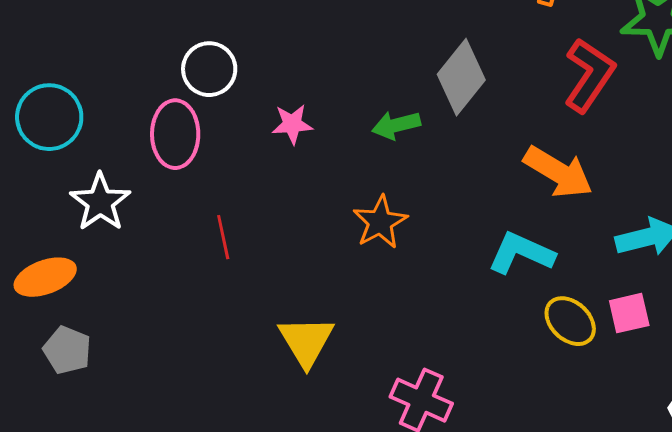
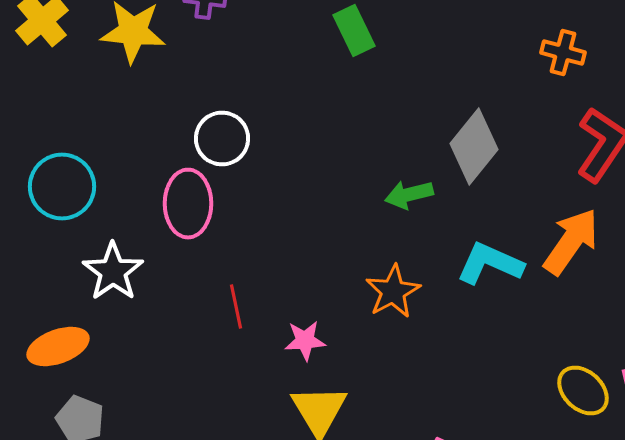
pink star: (292, 124) -> (305, 340), moved
orange arrow: (558, 172) -> (571, 242), turned -86
cyan L-shape: (521, 253) -> (490, 264), moved

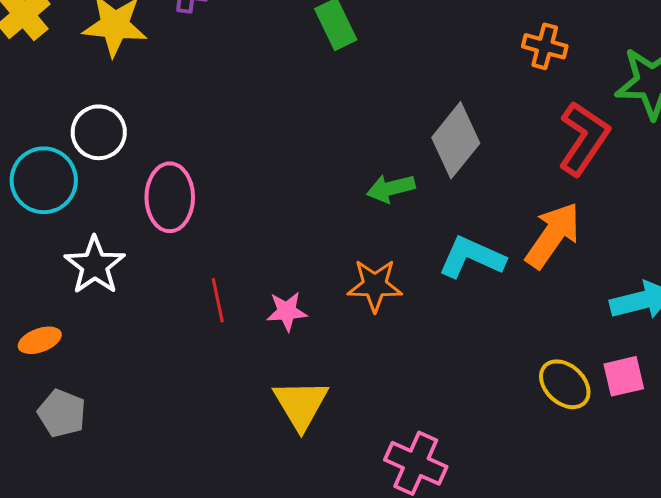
white circle: (222, 138) -> (99, 132), moved
orange star: (393, 292) -> (375, 285), turned 30
pink star: (305, 340) -> (287, 311), moved
orange ellipse: (58, 346) -> (40, 340), size x0.7

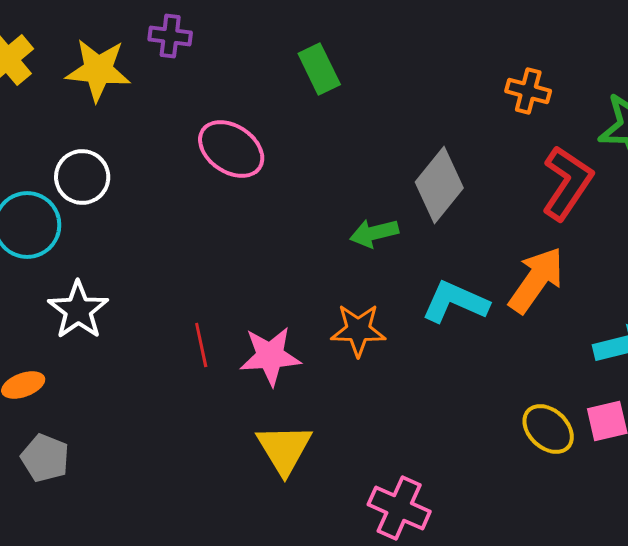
pink ellipse: (170, 197) -> (231, 149), moved, turned -56
pink star: (287, 311) -> (270, 356), size x1.5

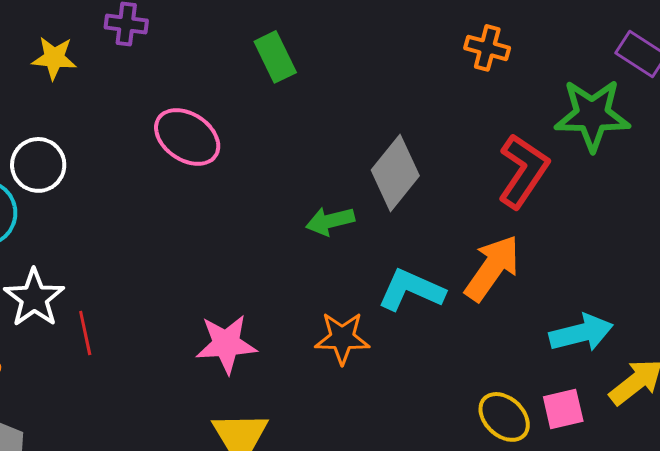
yellow star: (98, 70) -> (54, 58), size x0.7
orange cross: (528, 91) -> (487, 48), moved
orange star: (358, 330) -> (342, 338), moved
red line: (201, 345) -> (85, 333), moved

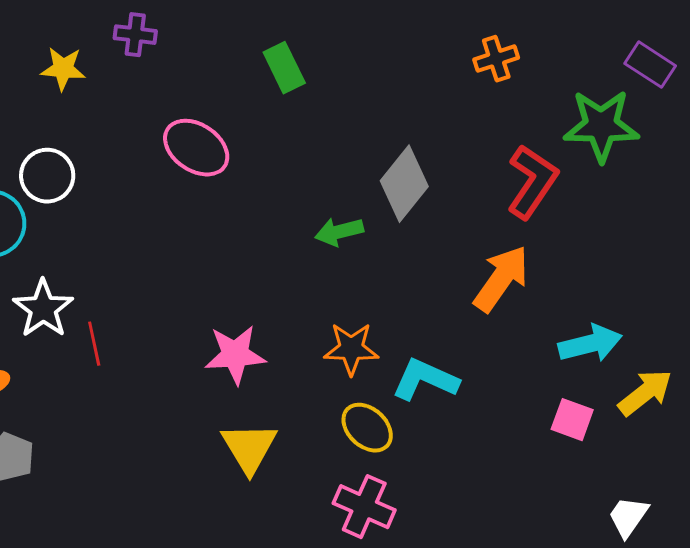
orange cross: (487, 48) -> (496, 59), turned -33
cyan L-shape: (411, 290) -> (425, 380), moved
pink square: (563, 409) -> (572, 420), turned 33
yellow ellipse: (504, 417) -> (367, 428), moved

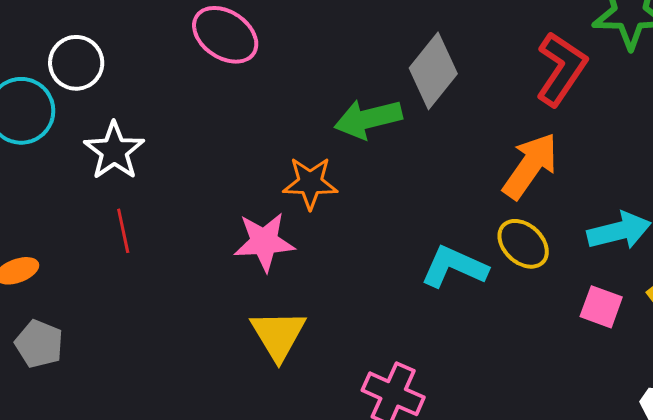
green arrow: (339, 232) -> (368, 119), size x1.4
white star: (43, 309) -> (114, 151), moved
orange star: (351, 349) -> (310, 183), moved
yellow ellipse: (367, 428) -> (523, 244), moved

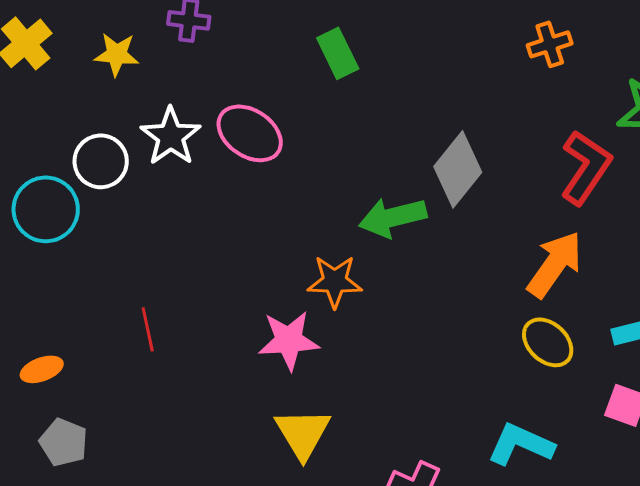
white star: (114, 151) -> (171, 136), moved
cyan L-shape: (454, 267) -> (521, 444), moved

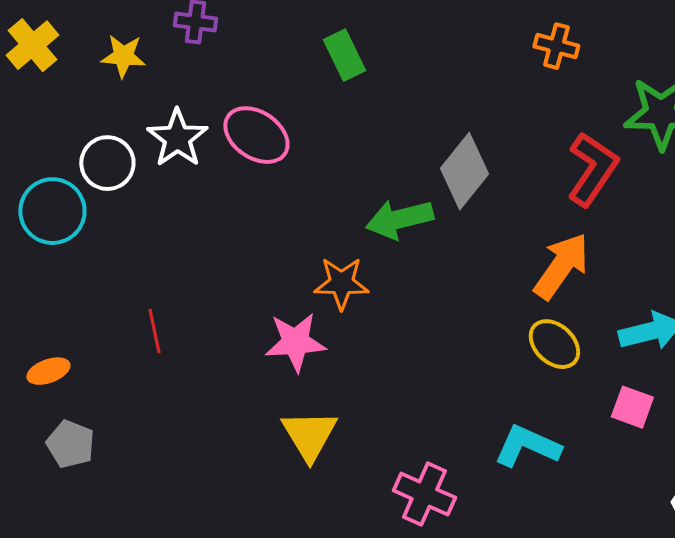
orange cross: (550, 44) -> (556, 46), turned 33

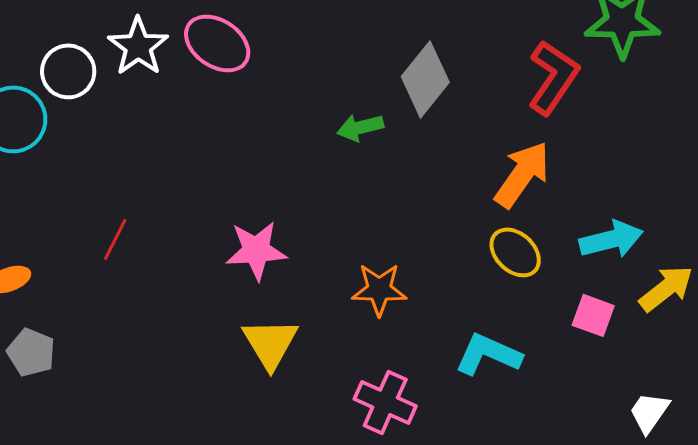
green arrow: (399, 219) -> (360, 127), size x0.7
orange star: (341, 283) -> (379, 289), moved
red line: (154, 331) -> (115, 239), turned 39

